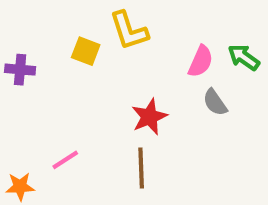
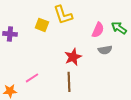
gray semicircle: (215, 102) -> (105, 50), turned -64

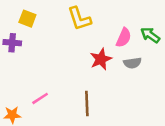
yellow square: (42, 25) -> (27, 19), moved
red star: (73, 57) -> (101, 59), moved

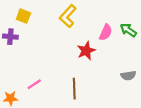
yellow L-shape: (79, 19) -> (68, 16), turned 60
gray semicircle: (132, 63) -> (128, 76), moved

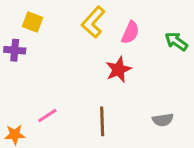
pink semicircle: (106, 32) -> (130, 32), moved
gray semicircle: (128, 76) -> (163, 120), moved

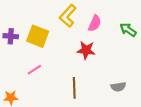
yellow square: (33, 22) -> (38, 36), moved, size x1.5
red star: (118, 69) -> (86, 50), turned 30
pink line: (47, 115) -> (34, 70), moved

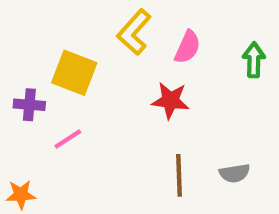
green arrow: (128, 30) -> (254, 60), turned 56
purple cross: (11, 36) -> (29, 105), moved
brown line: (74, 88) -> (179, 175), moved

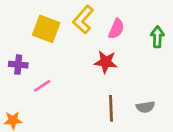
yellow square: (74, 73) -> (46, 29), moved

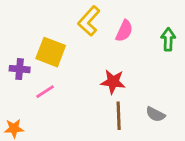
yellow square: (46, 29) -> (51, 52), moved
red star: (106, 62) -> (113, 82), moved
gray semicircle: (145, 107) -> (155, 114), turned 36

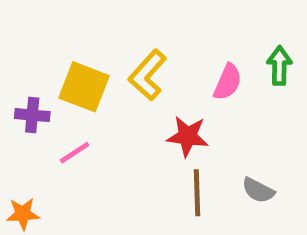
yellow L-shape: (89, 21) -> (148, 75), moved
pink semicircle: (124, 31) -> (228, 82), moved

